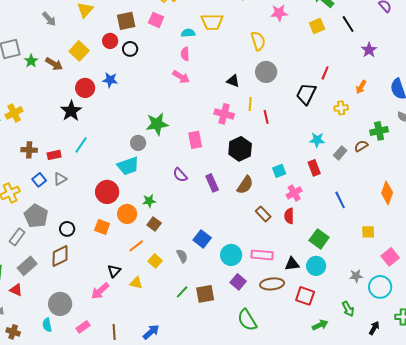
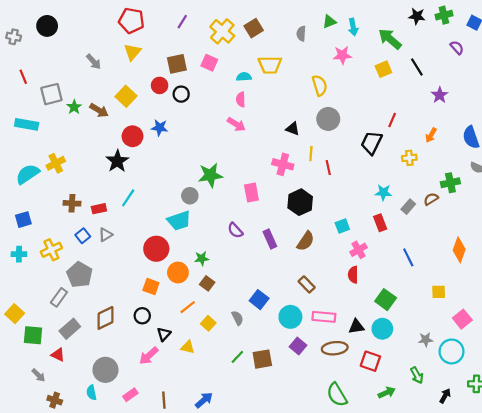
brown rectangle: (263, 214) -> (307, 284), moved
black circle: (67, 229) -> (142, 316), moved
green semicircle: (247, 320) -> (337, 395), moved

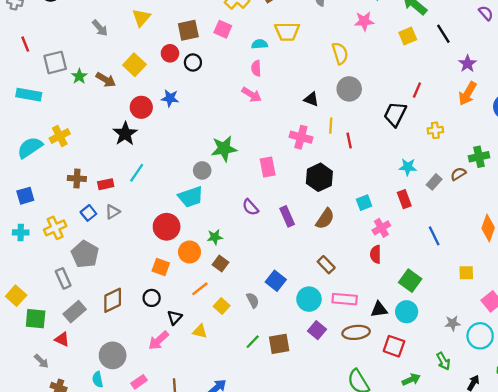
orange arrow: (431, 135) -> (467, 93), moved, size x1.5
gray rectangle: (59, 297) -> (63, 278), turned -60

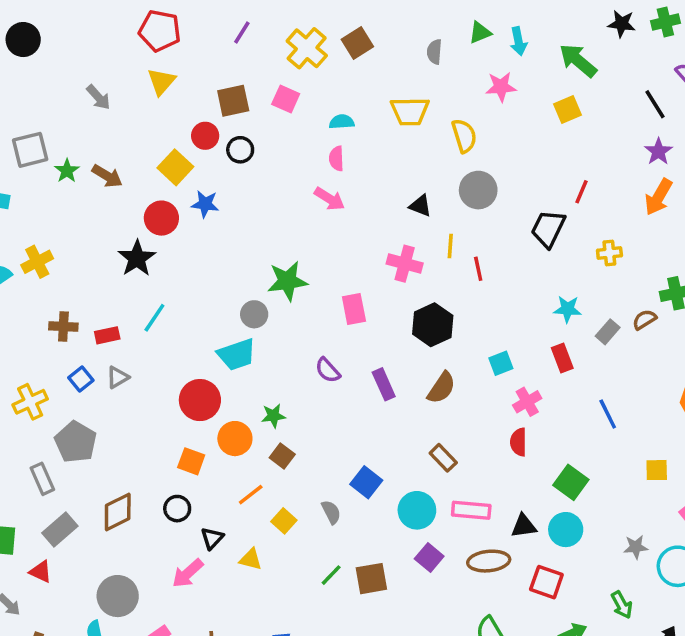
yellow trapezoid: (287, 31) -> (410, 111), moved
black line: (443, 34) -> (655, 104), moved
yellow square: (134, 65) -> (175, 167), moved

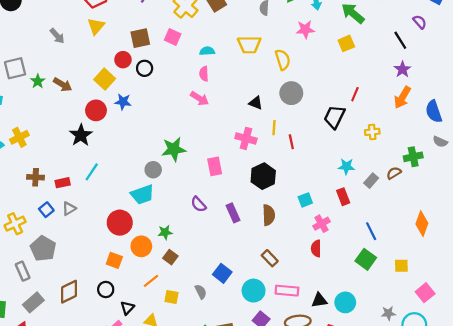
brown semicircle: (441, 388) -> (269, 215), turned -36
green square: (571, 482) -> (366, 259), moved
yellow square: (284, 521) -> (172, 297), turned -32

